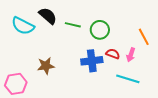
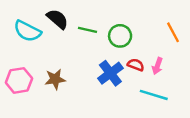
orange line: (144, 37) -> (173, 32), moved
blue cross: (92, 61) -> (110, 73), turned -30
pink hexagon: (16, 84) -> (19, 80), moved

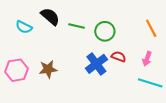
cyan semicircle: (27, 31) -> (24, 27), size x0.7
pink arrow: (157, 66) -> (147, 59), moved
cyan line: (154, 95) -> (150, 83), moved

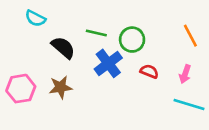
black semicircle: (50, 17) -> (63, 48), moved
cyan semicircle: (24, 27) -> (35, 18), moved
blue cross: (96, 64) -> (108, 63), moved

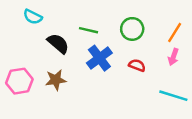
orange line: (190, 36) -> (175, 33), turned 60
green circle: (132, 40) -> (132, 29), moved
pink arrow: (185, 74) -> (173, 57), moved

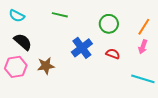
cyan semicircle: (33, 17) -> (17, 16), moved
green line: (88, 30) -> (60, 15), moved
black semicircle: (58, 44) -> (23, 42), moved

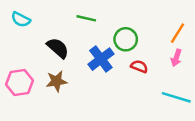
green line: (60, 15) -> (86, 18), moved
green circle: (109, 24) -> (126, 39), moved
black semicircle: (23, 42) -> (58, 48), moved

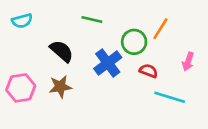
cyan semicircle: (21, 20) -> (22, 21), turned -42
orange line: (177, 33) -> (160, 29), moved
cyan line: (176, 97) -> (170, 97), moved

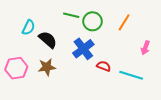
cyan semicircle: (22, 21) -> (28, 27), moved, turned -49
green circle: (134, 42) -> (93, 21), moved
red semicircle: (149, 71) -> (104, 66), moved

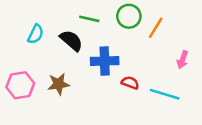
green circle: (93, 21) -> (129, 16), moved
black semicircle: (48, 40) -> (71, 41), moved
blue cross: (83, 49) -> (105, 61), turned 35

